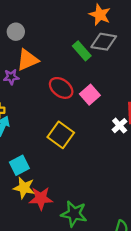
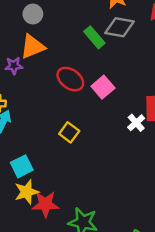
gray circle: (16, 32) -> (33, 14), moved
yellow square: (61, 135) -> (69, 132), size x0.7
yellow star: (24, 188) -> (27, 192), turned -30

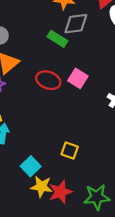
yellow square: (69, 132) -> (70, 150), moved
yellow star: (27, 192) -> (41, 187), turned -30

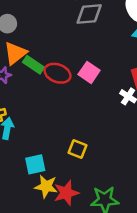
green rectangle: (57, 39) -> (34, 65), moved
cyan square: (31, 166) -> (35, 164), turned 30

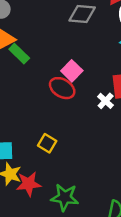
red ellipse: (58, 73) -> (62, 88), moved

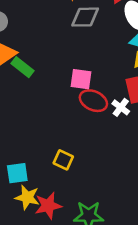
pink square: (72, 71) -> (81, 79), turned -30
red ellipse: (62, 88) -> (93, 101), moved

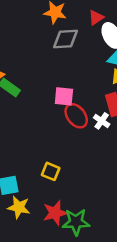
red ellipse: (93, 101) -> (76, 116), turned 30
red star: (48, 206) -> (55, 213), moved

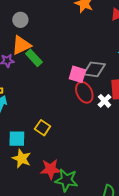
gray diamond: (65, 39) -> (94, 69), moved
yellow square: (51, 171) -> (43, 128), moved

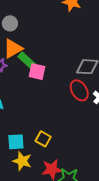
pink square: (77, 74) -> (37, 72), moved
yellow square: (43, 128) -> (43, 139), moved

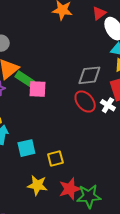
yellow square: (43, 139) -> (55, 158), turned -35
cyan square: (16, 142) -> (26, 148), moved

